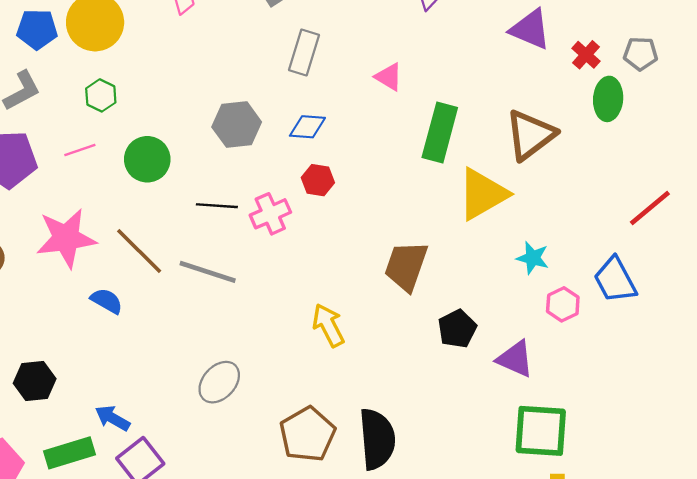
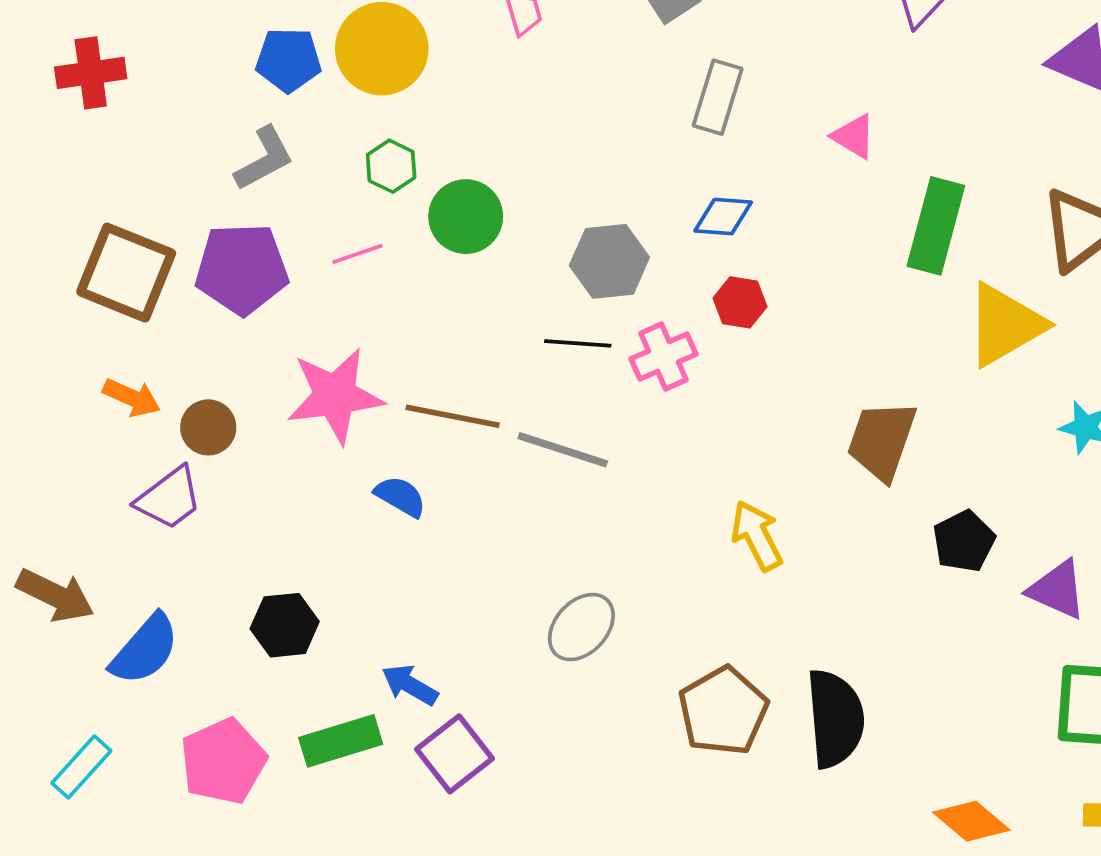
gray hexagon: (237, 124) -> (609, 261), moved
green circle: (147, 159) -> (466, 217), moved
brown line: (139, 251) -> (453, 416), turned -34

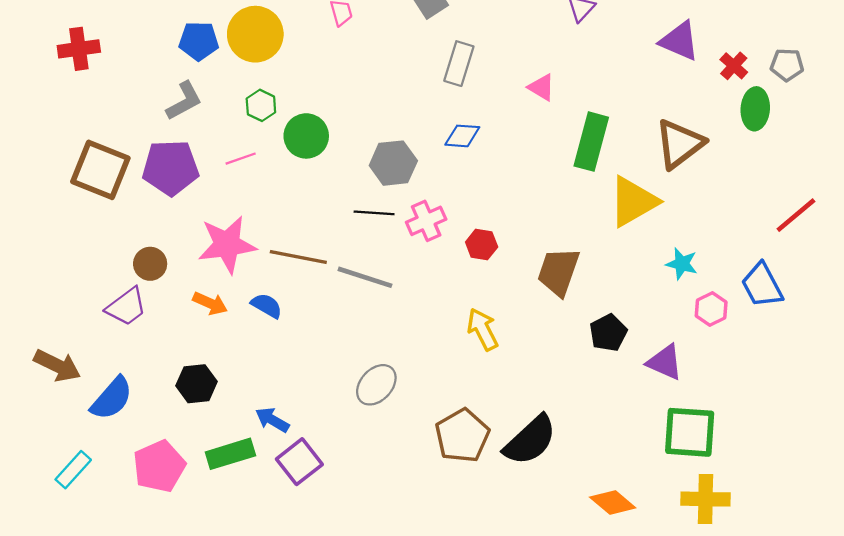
red hexagon: (740, 302) -> (482, 245), moved
orange arrow: (132, 398) -> (210, 303), moved
black semicircle: (835, 718) -> (530, 440), turned 52

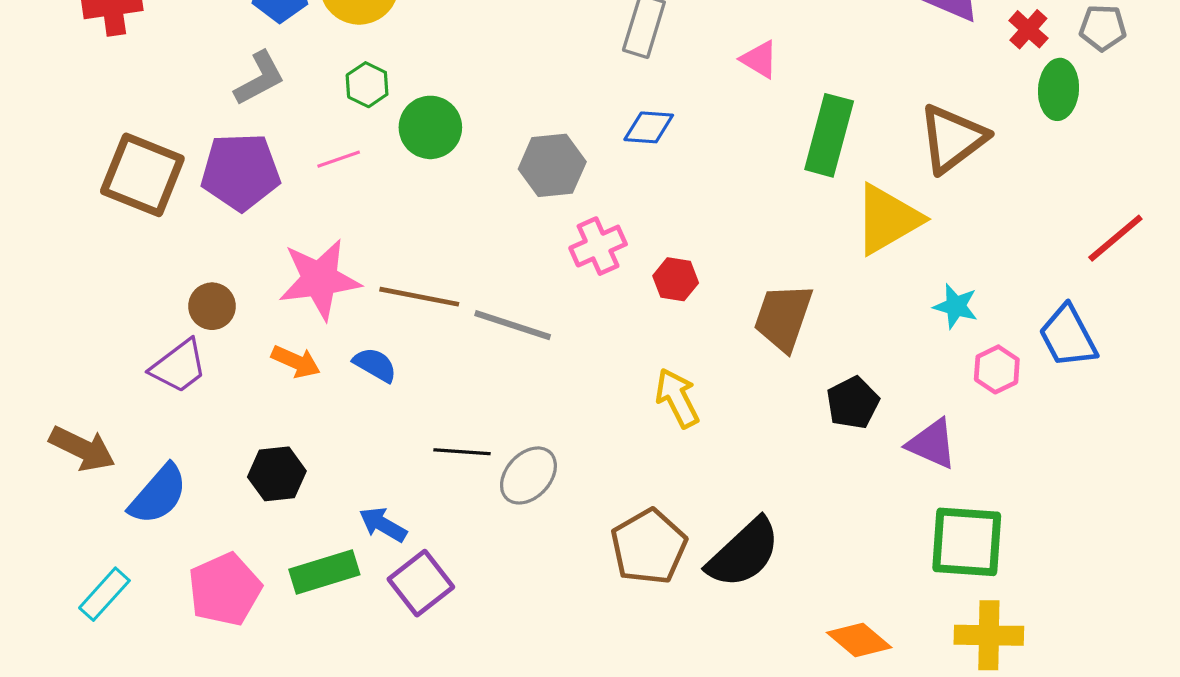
black line: (374, 213) -> (462, 452), moved

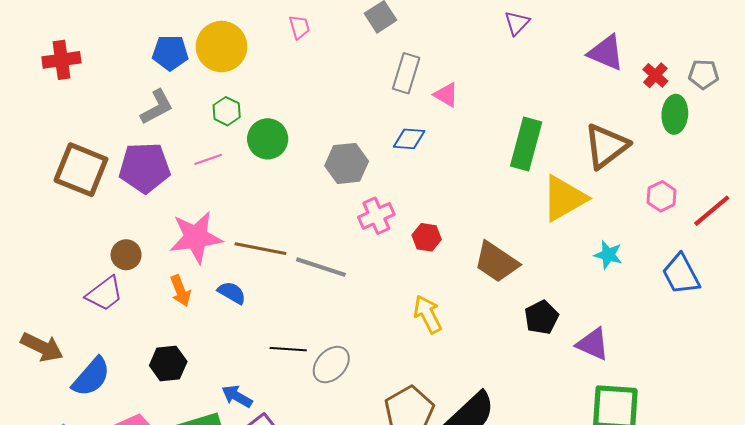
pink triangle: (759, 59) -> (446, 95), moved
brown trapezoid: (783, 317) -> (496, 262), turned -75
orange arrow: (296, 362) -> (180, 291), turned 44
pink hexagon: (997, 369) -> (662, 196), moved

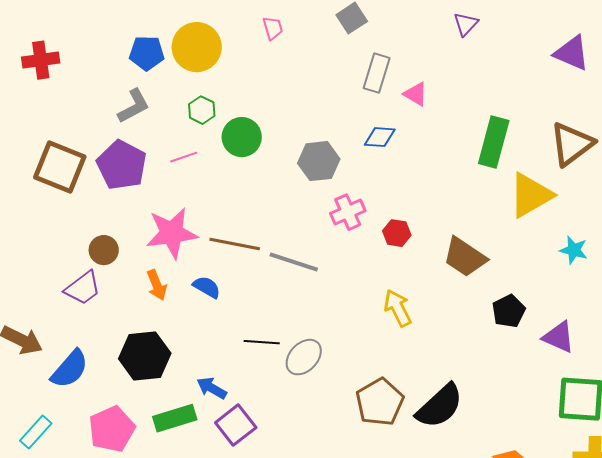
purple triangle: (517, 23) -> (466, 24), moved
purple pentagon: (145, 168) -> (122, 165), turned 30
black hexagon: (168, 364) -> (145, 356), size x1.4

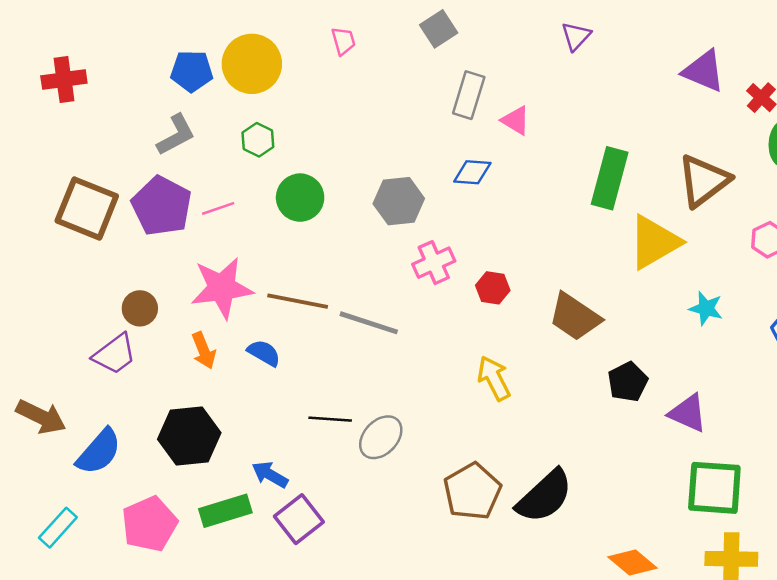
green circle: (242, 137) -> (300, 198), moved
pink line: (184, 157) -> (218, 208), moved

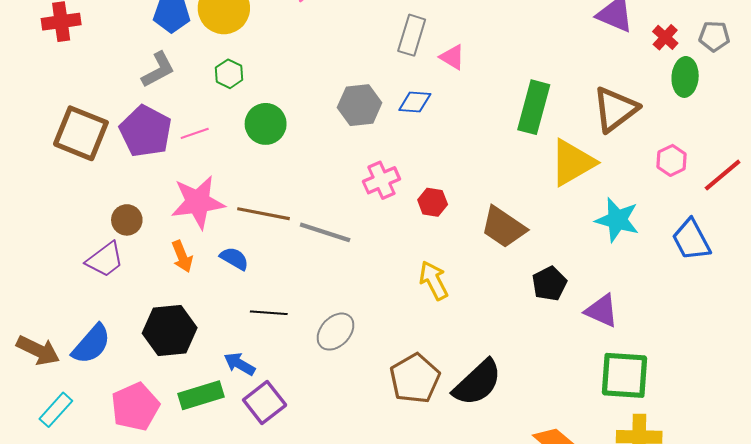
gray hexagon: (399, 201) -> (360, 105), moved
cyan star: (706, 308) -> (617, 220), size x1.5
brown arrow: (41, 417) -> (38, 350), moved
black line: (330, 419) -> (269, 313), moved

